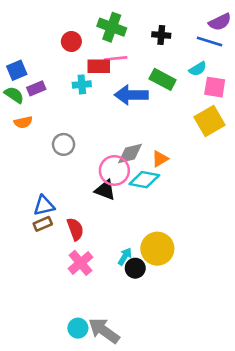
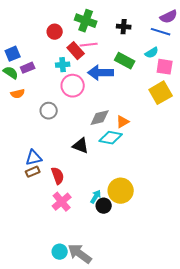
red rectangle: (99, 66) -> (76, 51), turned 48
pink circle: (114, 170) -> (73, 86), moved

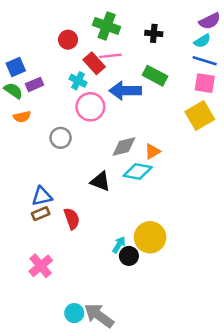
blue line: (161, 32) -> (205, 61), moved
cyan semicircle: (152, 53) -> (202, 41), moved
cyan cross: (63, 65) -> (78, 81), turned 32
pink cross: (62, 202) -> (41, 266), moved

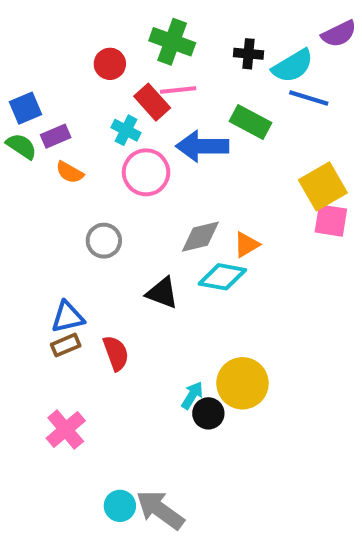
cyan semicircle: (202, 41) -> (293, 66), moved, size x1.5
blue line: (205, 61) -> (309, 98), moved
pink square: (205, 83) -> (331, 221), moved
orange semicircle: (22, 117) -> (70, 172), moved, turned 42
gray circle: (61, 138) -> (104, 241), moved

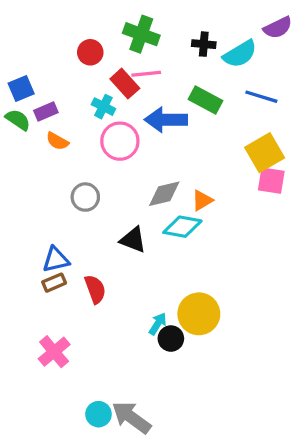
blue line: (309, 98) -> (261, 97), moved

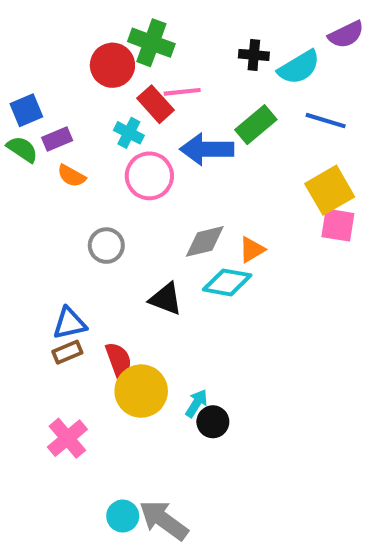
green cross: (141, 34) -> (151, 43), moved
red circle: (90, 52) -> (112, 65), size x1.4
green rectangle: (205, 100) -> (256, 125), turned -68
yellow circle: (199, 314) -> (141, 391), moved

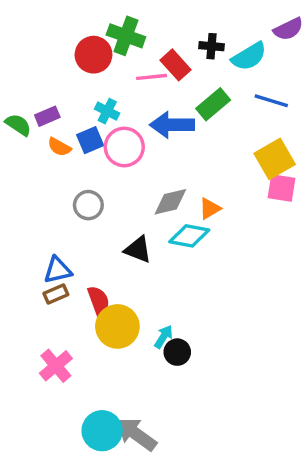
red rectangle: (155, 104) -> (176, 65), moved
blue square: (26, 110) -> (90, 140), moved
cyan circle: (123, 516) -> (102, 431), size x1.5

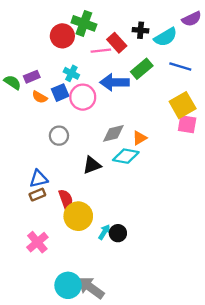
black triangle: (138, 250) -> (92, 165), turned -42
cyan arrow: (164, 337) -> (104, 232), moved

